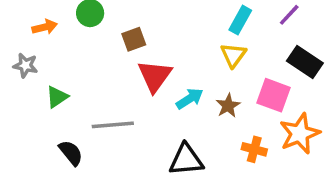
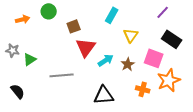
cyan rectangle: (240, 20) -> (112, 15), moved
gray star: (25, 65) -> (13, 50), moved
black semicircle: (71, 153) -> (18, 91), moved

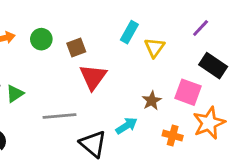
green circle: (49, 11) -> (41, 39), moved
yellow triangle: (131, 35) -> (154, 48), moved
cyan arrow: (106, 60) -> (127, 126), moved
black triangle: (104, 95) -> (93, 144), moved, turned 45

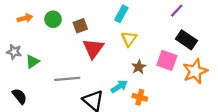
yellow triangle: (154, 48) -> (129, 39), moved
orange star: (209, 123) -> (195, 71), moved
orange cross: (173, 136) -> (140, 97), moved

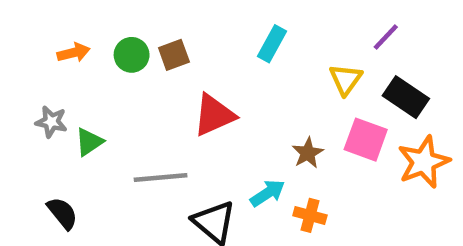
brown square: (80, 26) -> (174, 55), moved
yellow triangle: (129, 39) -> (346, 79), moved
red triangle: (93, 49) -> (214, 115), turned 30

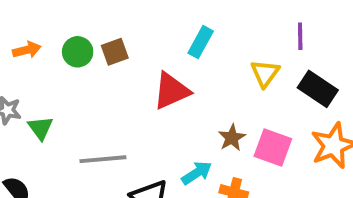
purple line: (386, 37) -> (300, 36), turned -44
red triangle: (214, 115) -> (171, 91), moved
pink square: (366, 140) -> (273, 147), moved
green triangle: (89, 142) -> (41, 128), turned -32

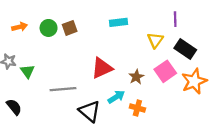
cyan rectangle: (201, 42) -> (119, 22), turned 54
red triangle: (171, 91) -> (102, 68), moved
pink square: (273, 147) -> (165, 71), moved, turned 35

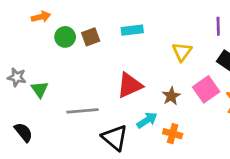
cyan rectangle: (119, 22) -> (132, 30), moved
orange arrow: (20, 27) -> (41, 17), moved
yellow triangle: (155, 40) -> (182, 52), moved

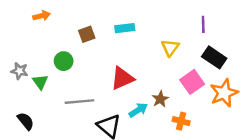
green circle: (65, 37) -> (64, 61), moved
brown star: (171, 96) -> (160, 99), moved
orange cross: (173, 134) -> (181, 121), moved

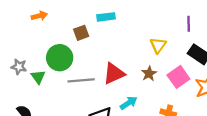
cyan rectangle: (125, 28) -> (106, 17), moved
green circle: (64, 61) -> (60, 58), size x1.5
brown star: (160, 99) -> (149, 74), moved
gray line: (79, 102) -> (81, 80), moved

